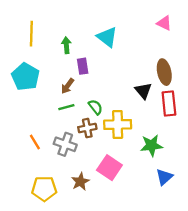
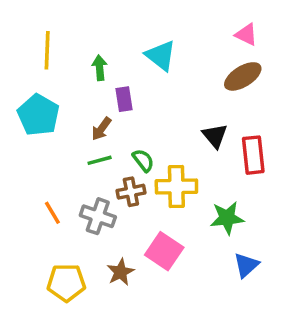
brown ellipse: (164, 72) -> (243, 76), moved, turned 70

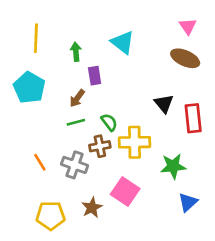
pink triangle: (246, 35) -> (188, 26), turned 30
brown ellipse: (243, 76) -> (185, 58), turned 56

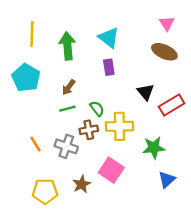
green arrow: (76, 52) -> (67, 46), size x1.6
purple rectangle: (95, 76) -> (109, 67), moved
red rectangle: (193, 118) -> (172, 105), turned 65

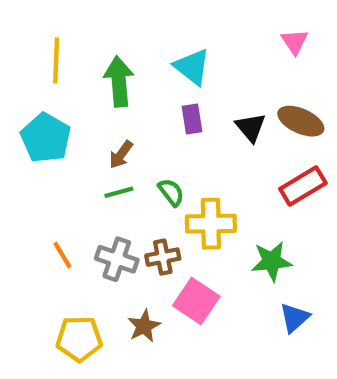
brown ellipse: (164, 52) -> (301, 121), moved
black triangle: (146, 92) -> (251, 127), moved
brown cross: (89, 130) -> (163, 257), moved

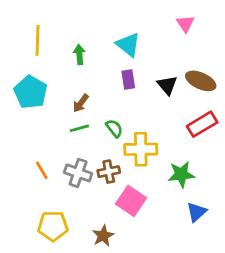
pink triangle: (295, 42) -> (185, 24), moved
green arrow: (119, 81) -> (79, 54), size x0.6
brown star: (144, 326) -> (103, 236), moved

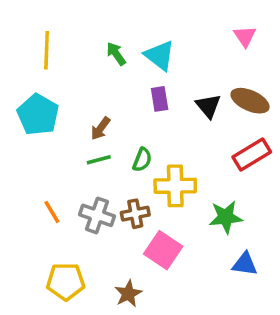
pink triangle: (185, 24) -> (245, 36), moved
green arrow: (79, 54) -> (116, 54), moved, turned -30
green semicircle: (114, 128) -> (142, 160), turned 60
blue triangle: (197, 212) -> (245, 264), turned 50

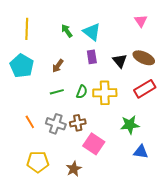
brown arrow: (100, 128) -> (58, 66), moved
yellow cross: (175, 186) -> (105, 93), moved

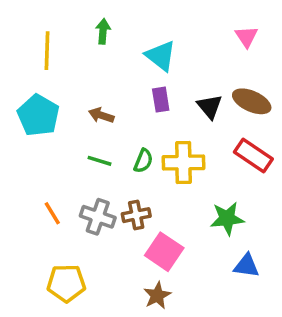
green arrow: (67, 31) -> (103, 31), moved, turned 40
brown arrow: (58, 66) -> (101, 115), turned 72
red rectangle: (145, 89) -> (253, 156), turned 65
green line: (57, 92) -> (99, 161), turned 32
brown star: (74, 169) -> (157, 295), moved

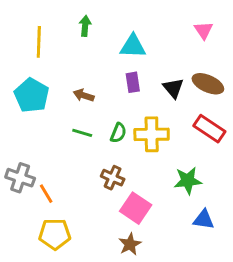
cyan triangle: (161, 56) -> (133, 46), turned -36
orange line: (52, 213) -> (46, 194), moved
brown cross: (136, 215) -> (113, 178), turned 35
gray cross: (98, 217) -> (20, 178), moved

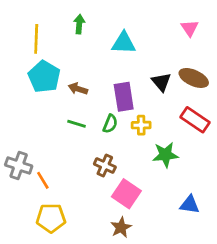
purple rectangle: (133, 82) -> (124, 97), moved, size x1.5
cyan pentagon: (32, 95) -> (44, 77), moved
yellow cross: (152, 134) -> (141, 125), size x0.6
green star: (188, 181) -> (165, 155), moved

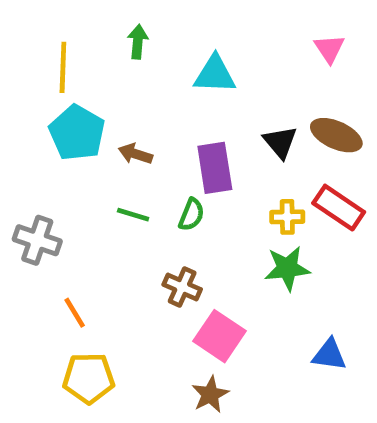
yellow cross: (141, 125) -> (287, 217), moved
gray cross: (19, 166) -> (37, 240), moved

